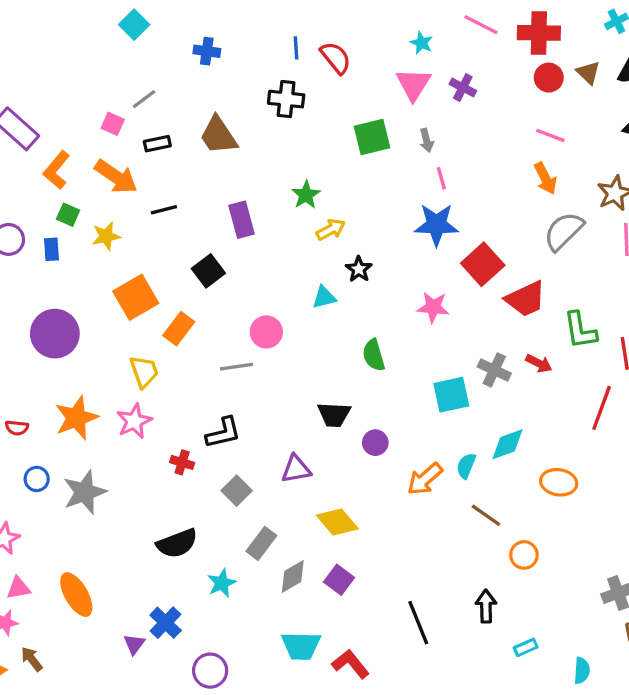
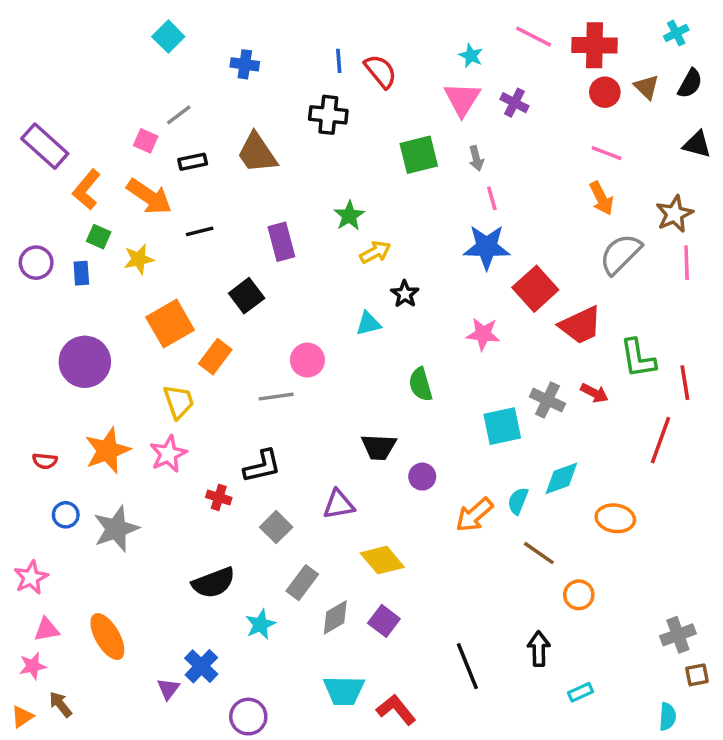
cyan semicircle: (582, 671) -> (667, 717), moved

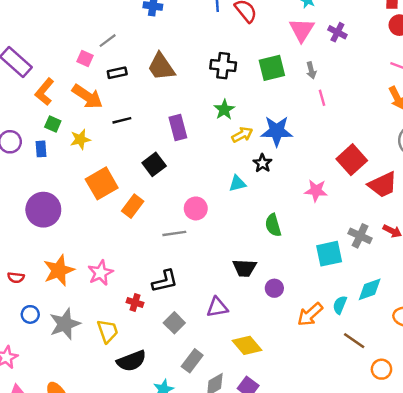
black cross: (328, 115) -> (223, 66), moved
blue star: (487, 247) -> (277, 131), moved
yellow trapezoid: (179, 402) -> (108, 331), moved

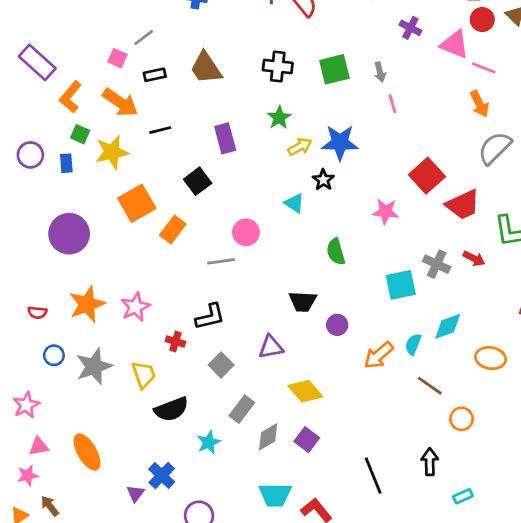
pink triangle: (302, 30) -> (455, 44), moved, turned -40
yellow star: (80, 139) -> (112, 152), size x1.4
cyan triangle: (237, 183) -> (294, 203), turned 48

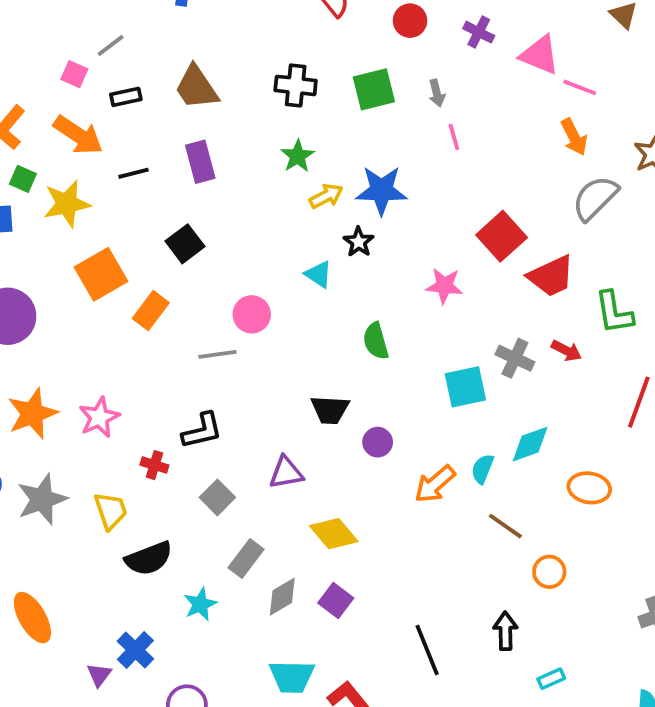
red circle: (482, 20) -> (410, 21), moved
purple rectangle: (225, 138) -> (200, 162), moved

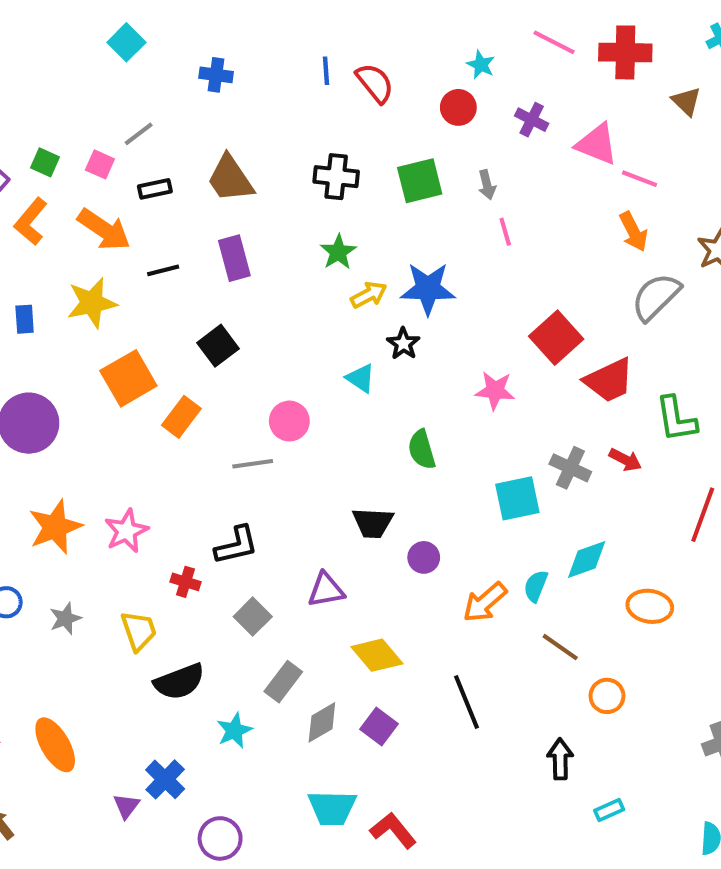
green square: (23, 179) -> (45, 162), moved
gray star: (42, 499) -> (65, 619), size x0.6
black line: (427, 650) -> (466, 702), moved

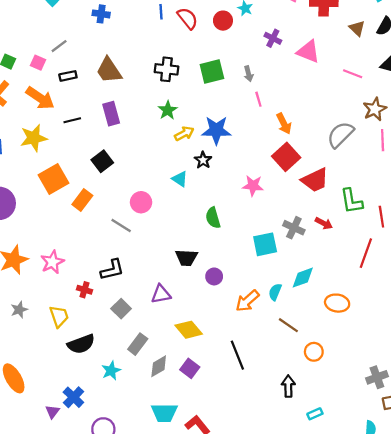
red circle: (458, 107) -> (223, 21), moved
pink line: (640, 179) -> (353, 74), moved
orange arrow: (633, 232) -> (284, 124), moved
gray line: (253, 464) -> (121, 225), turned 40

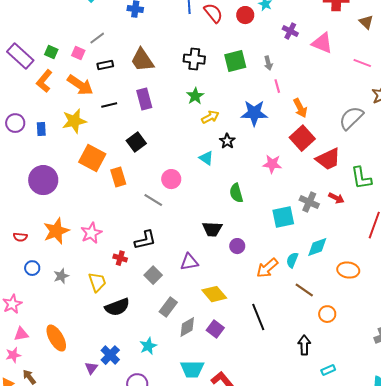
blue star: (216, 130) -> (254, 113), moved
orange square: (53, 179) -> (92, 158), turned -32
orange rectangle: (82, 200) -> (118, 177), turned -54
cyan star: (111, 371) -> (148, 346), moved

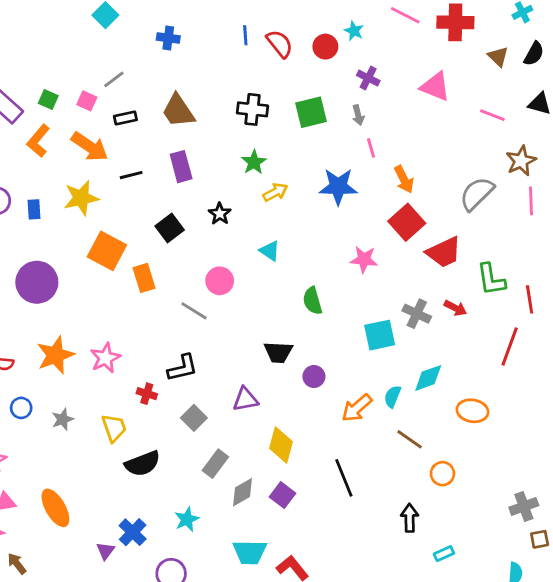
purple cross: (290, 31) -> (368, 78), moved
black star: (227, 141) -> (220, 214), moved
yellow diamond: (214, 294) -> (281, 445), turned 55

